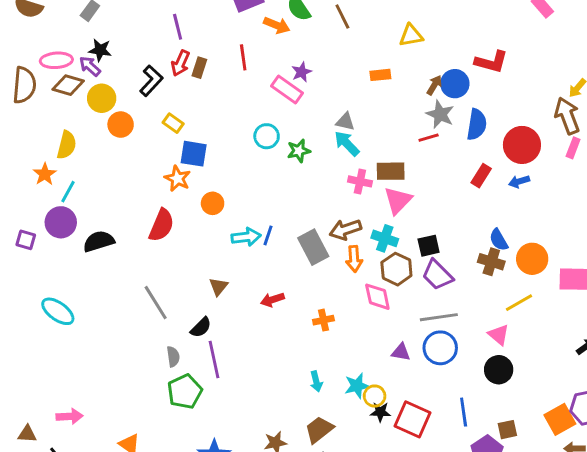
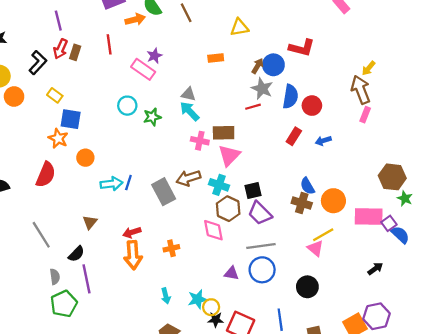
orange arrow: (277, 25) -> (135, 19), turned -36
red circle: (522, 145) -> (312, 106), moved, size x0.7
orange arrow: (354, 259) -> (133, 255), moved, size x1.4
pink triangle: (499, 335) -> (315, 248), moved

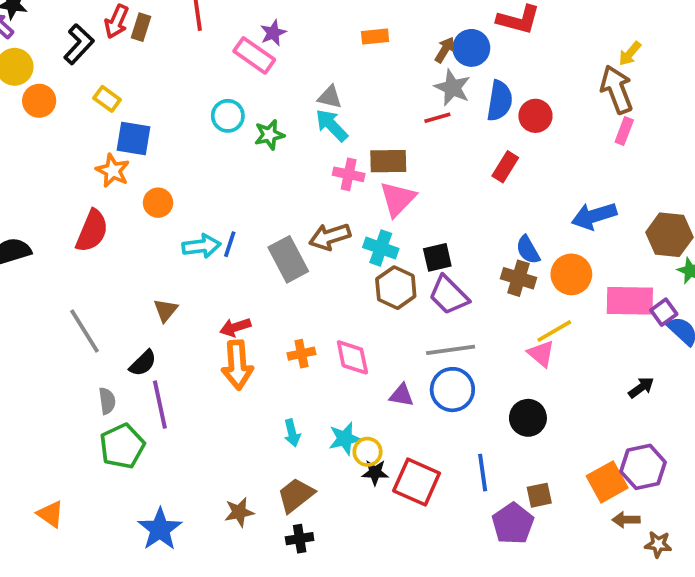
blue arrow: (323, 141) -> (594, 216), moved, size x1.6
pink diamond: (213, 230) -> (352, 357), moved

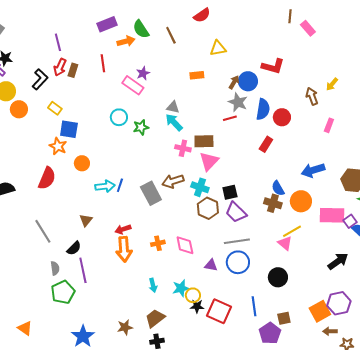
brown arrow: (617, 89) -> (312, 96), moved, size x0.7
black arrow: (641, 388) -> (338, 261), size x1.5

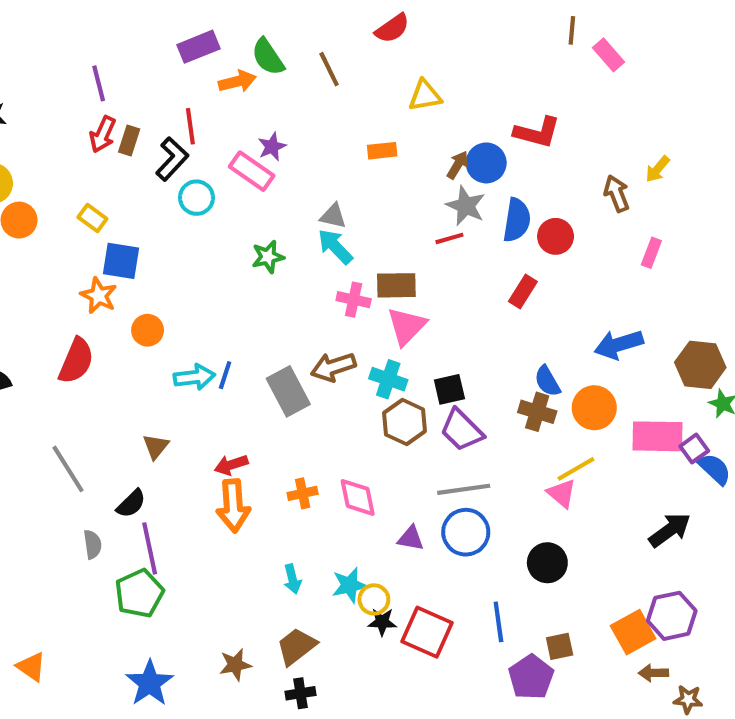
black L-shape: (40, 79) -> (172, 159), moved
cyan circle: (119, 117) -> (197, 198), moved
green pentagon: (63, 292) -> (139, 593), moved

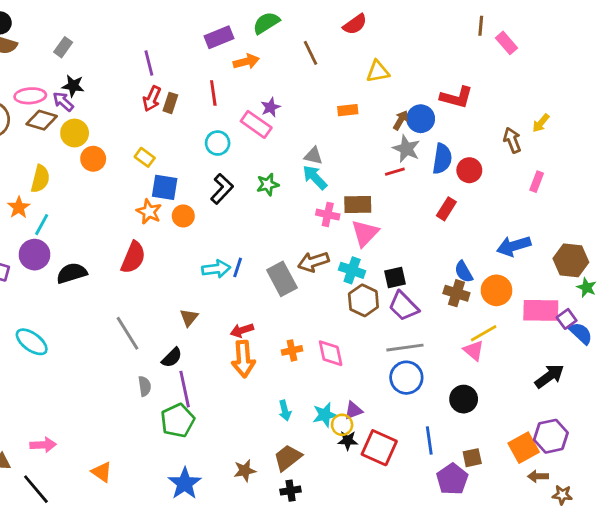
green semicircle: (268, 57) -> (266, 23), moved, turned 92
black L-shape: (172, 159) -> (222, 189), moved
orange circle: (148, 330) -> (183, 216), moved
purple triangle: (411, 538) -> (353, 410), moved, turned -30

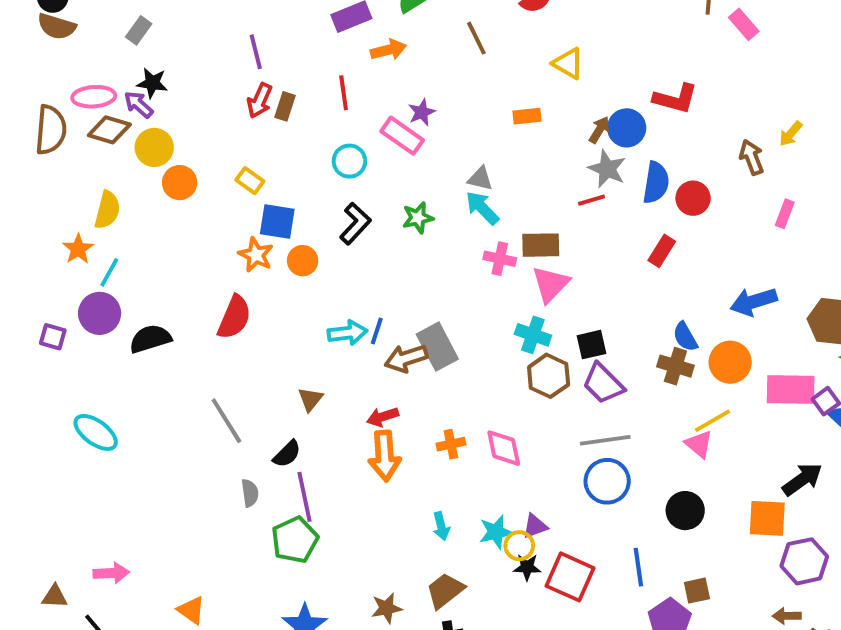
yellow triangle: (378, 72) -> (568, 63), turned 40
brown arrow: (313, 262) -> (406, 358), moved
orange square: (524, 448) -> (767, 518), moved, turned 32

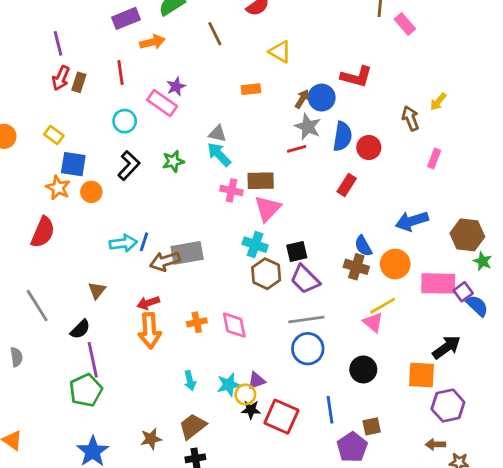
gray rectangle: (437, 347) -> (187, 253), turned -72
gray semicircle: (250, 493) -> (16, 357), moved

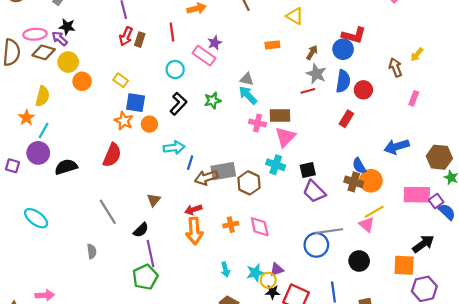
blue circle: (322, 98) -> (343, 49), moved
cyan arrow: (123, 243) -> (174, 148), moved
orange circle: (395, 264) -> (371, 181), moved
brown hexagon: (266, 274) -> (249, 183), moved
gray line: (306, 320) -> (329, 231), moved

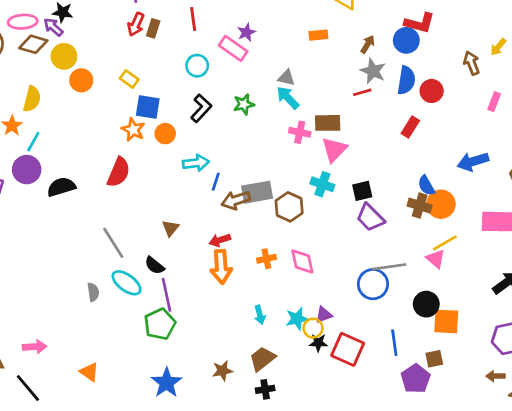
cyan ellipse: (36, 218) -> (127, 283), moved
black semicircle: (141, 230) -> (155, 265), turned 84
orange square: (404, 265) -> (446, 321), moved

